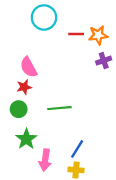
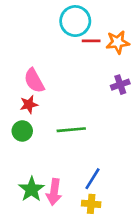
cyan circle: (44, 17) -> (75, 21), moved
purple cross: (104, 61) -> (120, 85), moved
green star: (26, 139) -> (32, 189), moved

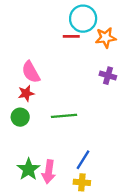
cyan circle: (75, 21) -> (83, 19), moved
red line: (91, 41) -> (71, 36), moved
purple cross: (120, 85) -> (108, 76), turned 35

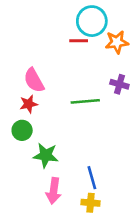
green line: (64, 116) -> (85, 101), moved
blue line: (83, 160) -> (92, 178), turned -48
green star: (28, 169) -> (46, 155), moved, turned -30

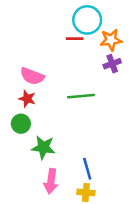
pink semicircle: (34, 80) -> (32, 76), turned -40
purple cross: (119, 84) -> (112, 64), moved, turned -36
red star: (29, 104) -> (27, 99), turned 30

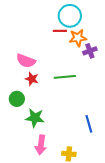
orange star: (111, 40) -> (78, 38), moved
red star: (27, 99) -> (32, 79), moved
blue line: (87, 169) -> (89, 124), moved

